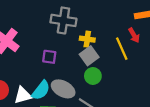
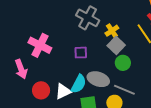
gray cross: (63, 20) -> (88, 18), turned 30
yellow cross: (87, 39) -> (112, 31), turned -32

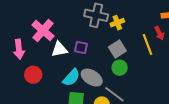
gray cross: (88, 18) -> (96, 15), turned -30
yellow cross: (112, 31) -> (117, 23), moved
white triangle: (63, 91) -> (59, 49), moved

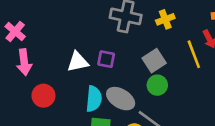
yellow cross: (117, 23) -> (165, 19), moved
pink cross: (43, 31) -> (15, 31), moved, size x0.7
cyan semicircle: (71, 78) -> (94, 99), turned -36

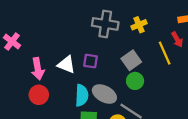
pink arrow: (24, 62) -> (38, 69), moved
white triangle: (78, 62) -> (66, 65), turned 36

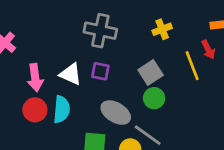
gray cross: (105, 24) -> (100, 31), moved
cyan semicircle: (82, 95) -> (62, 109), moved

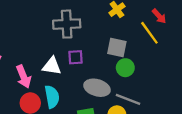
gray square: (151, 73) -> (117, 47), turned -30

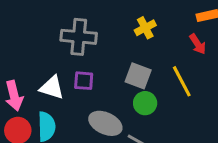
yellow line: (149, 33) -> (182, 81), moved

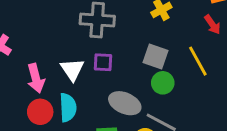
white triangle: (52, 87) -> (72, 70), turned 40

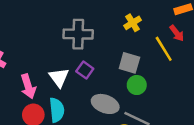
yellow line: (198, 61) -> (164, 49), moved
purple square: (103, 62) -> (85, 70), turned 35

